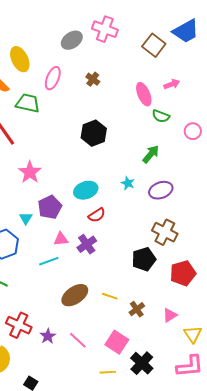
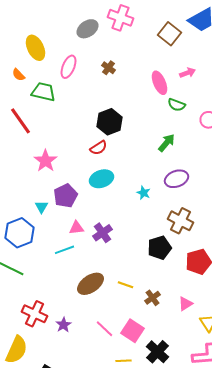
cyan star: (128, 183) -> (144, 193), moved
red semicircle: (97, 215) -> (98, 148), moved
pink line: (78, 340) -> (104, 329), moved

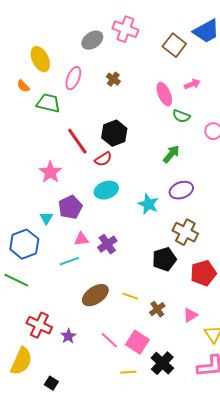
red line: (20, 121) -> (77, 141), moved
cyan star: (144, 193) -> (148, 204), size x1.5

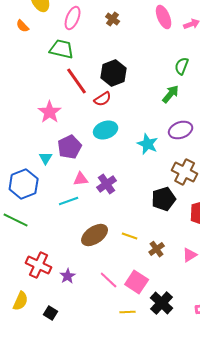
pink ellipse: (164, 94) -> (164, 17), moved
green trapezoid: (48, 103) -> (62, 49), moved
green semicircle: (181, 116) -> (182, 66), moved, turned 90
yellow semicircle: (21, 361) -> (21, 301), size x0.7
black square: (51, 383) -> (51, 313), moved

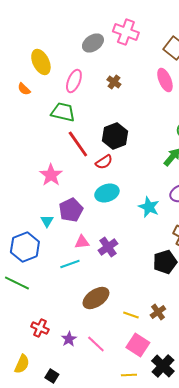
yellow line: (130, 236) -> (131, 315), moved
red cross: (39, 265) -> (40, 328), size x0.7
pink line: (109, 280) -> (96, 344), moved

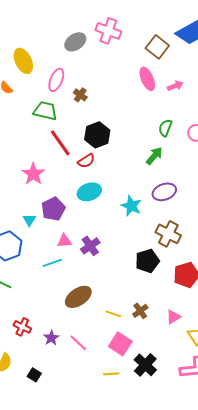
brown cross: (114, 82) -> (80, 95), moved

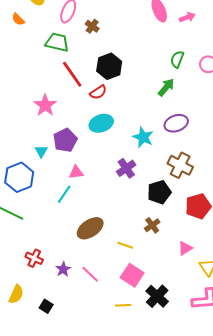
purple cross: (90, 246) -> (126, 168), moved
cyan line: (52, 263) -> (64, 194), turned -36
brown cross: (140, 311) -> (152, 225), moved

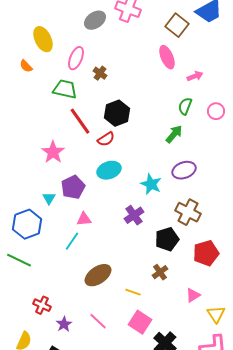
pink arrow: (187, 17) -> (195, 76), moved
purple star: (63, 269) -> (64, 324), moved

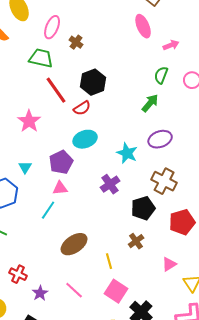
purple pentagon: (73, 187) -> (61, 162), moved
yellow line: (133, 292) -> (109, 261), turned 56

